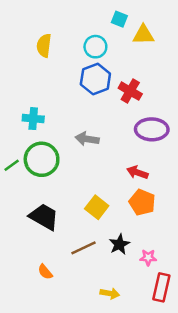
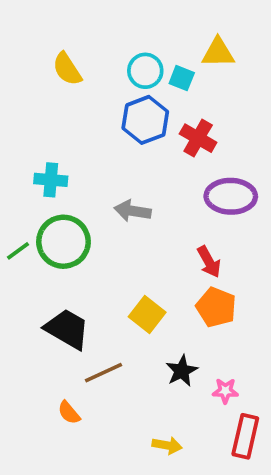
cyan square: (119, 19) -> (182, 78), moved
yellow semicircle: (44, 46) -> (67, 69), turned -40
red arrow: (137, 172) -> (209, 262), turned -138
brown line: (83, 248) -> (103, 373), moved

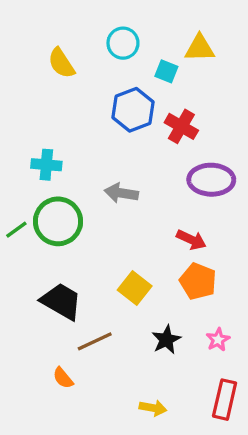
cyan circle: (145, 71) -> (123, 43), moved
red arrow: (209, 262) -> (191, 240), turned -36
pink star: (225, 391) -> (218, 340), moved, turned -30

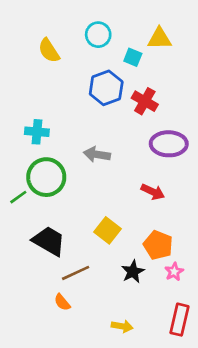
green line: (16, 230) -> (18, 197), moved
orange pentagon: (198, 281) -> (158, 245), moved
orange semicircle: (63, 378) -> (62, 302), moved

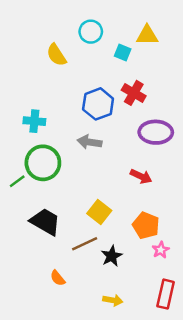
yellow semicircle: (49, 51) -> (56, 55), moved
blue hexagon: (106, 88) -> (98, 104), moved
black star: (133, 272) -> (112, 256), moved
brown line: (76, 273) -> (85, 244), moved

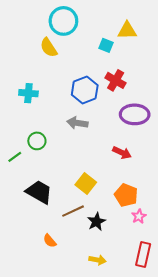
cyan circle: (91, 32) -> (63, 21), moved, size x1.4
cyan cross: (34, 121) -> (28, 93), moved
green circle: (43, 163) -> (37, 141), size x0.6

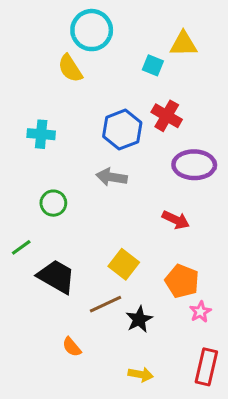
green line: (15, 157) -> (21, 247), moved

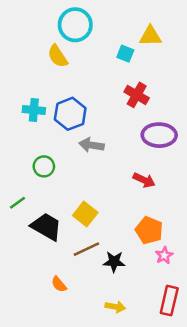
blue hexagon: (122, 130) -> (70, 114), moved
yellow square: (124, 264) -> (85, 214), moved
black star: (139, 319) -> (114, 262), turned 30

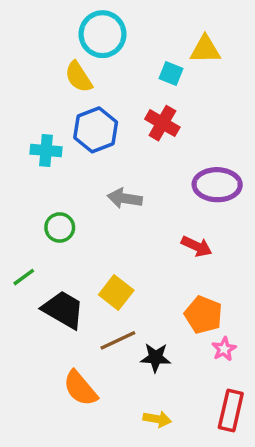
red cross: (137, 95) -> (162, 123), moved
blue hexagon: (70, 114) -> (96, 130), moved
orange semicircle: (59, 284) -> (80, 388), size x1.6

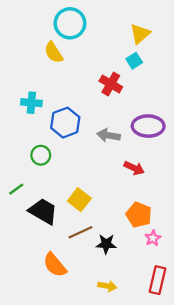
yellow triangle: (205, 50) -> (140, 34), turned -40
cyan square: (171, 73) -> (134, 61), moved, turned 35
blue hexagon: (96, 130) -> (65, 123), moved
gray arrow: (125, 198) -> (108, 135), moved

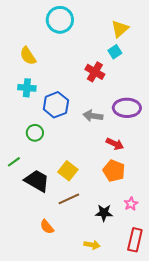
yellow semicircle: (54, 52) -> (28, 56), moved
orange pentagon: (139, 215) -> (114, 171), moved
black star: (106, 244) -> (104, 213), moved
orange semicircle: (55, 265) -> (47, 227), size x0.7

